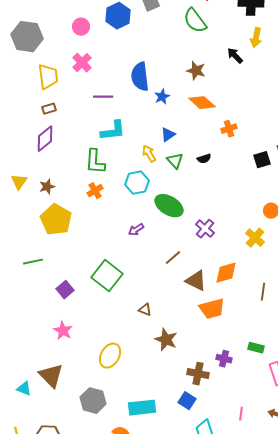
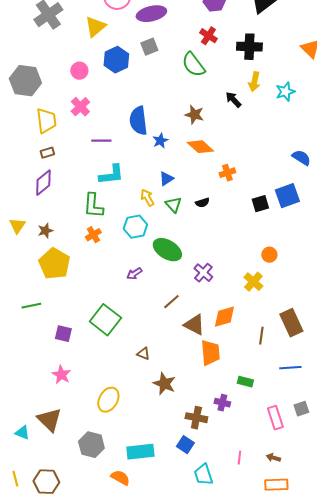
purple square: (65, 290) -> (63, 334), turned -36
orange trapezoid: (212, 309) -> (210, 353), turned -80
green rectangle: (256, 348) -> (245, 382), moved

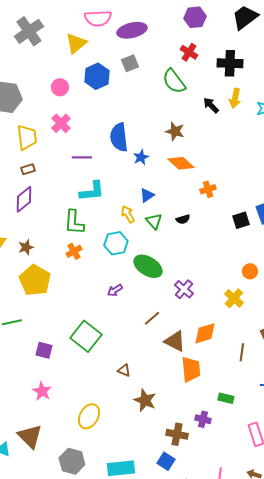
black arrow: (233, 100) -> (211, 105), moved

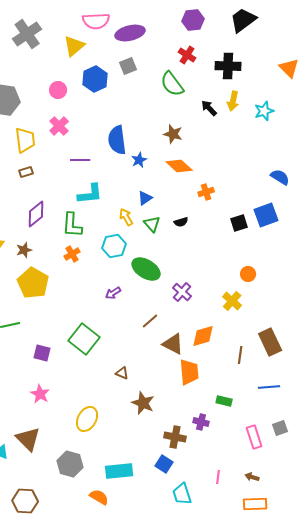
purple diamond: (24, 199) -> (36, 214), moved

